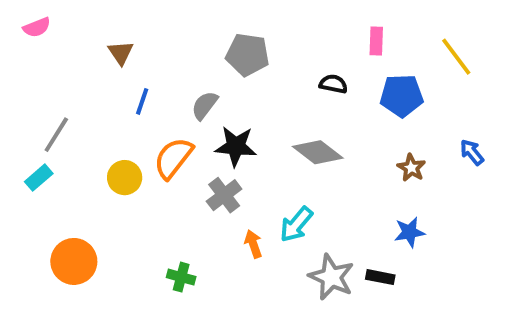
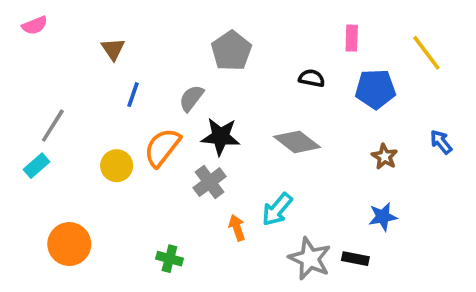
gray pentagon: (247, 55) -> (231, 51), turned 30

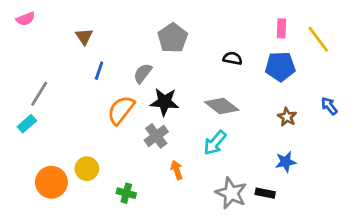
pink rectangle: (352, 38) -> (282, 28), moved
yellow circle: (117, 166) -> (87, 169), moved
cyan arrow: (277, 209) -> (215, 143), moved

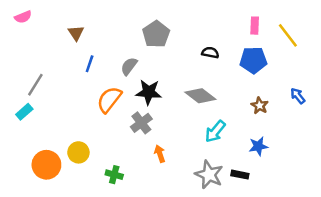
cyan arrow: (215, 143) -> (215, 131), moved

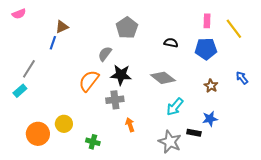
brown triangle: (76, 33) -> (62, 27), turned 40
blue line: (90, 64) -> (53, 43), moved
gray cross: (141, 123) -> (115, 100), turned 30
black rectangle: (240, 175) -> (194, 133), moved

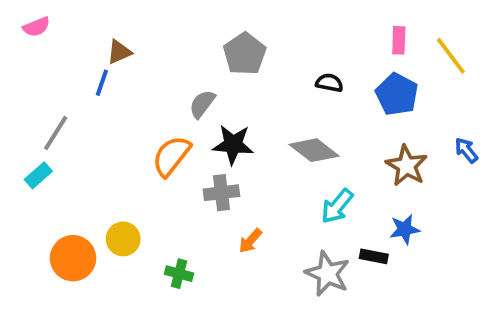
blue pentagon: (206, 49) -> (397, 94), turned 30
brown star: (211, 86) -> (407, 166), size x1.5
orange arrow: (130, 125) -> (250, 241), turned -120

